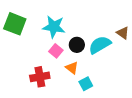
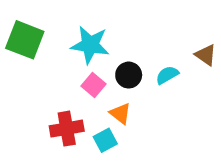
cyan semicircle: (100, 45) -> (167, 75), size x0.6
cyan square: (86, 84) -> (105, 140), moved

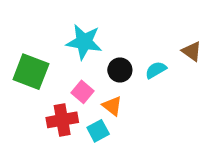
green square: (25, 40) -> (31, 72), moved
pink square: (93, 85) -> (82, 92), moved

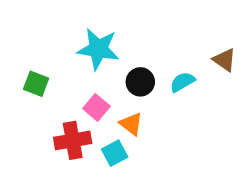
green square: (31, 72) -> (36, 84), size x0.6

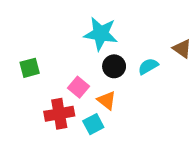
cyan star: (98, 49) -> (101, 34), moved
green square: (36, 84) -> (30, 68), turned -36

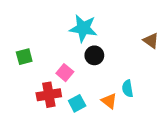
cyan semicircle: (148, 66) -> (128, 89), moved, turned -70
orange triangle: (107, 100) -> (109, 101), moved

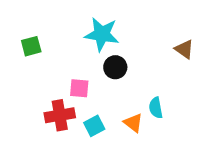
green square: (24, 57) -> (31, 46), moved
pink square: (65, 73) -> (79, 88), turned -35

